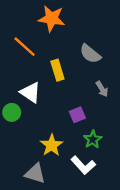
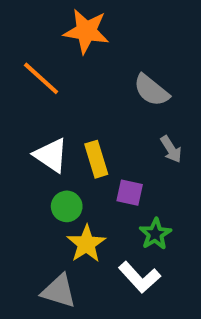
yellow rectangle: (57, 70) -> (96, 159), moved
green circle: (12, 112) -> (67, 206), moved
purple square: (77, 115) -> (130, 193), turned 35

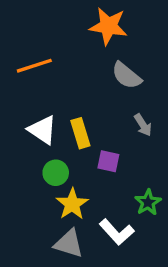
orange star: (86, 31) -> (108, 26), moved
orange line: (41, 78) -> (34, 66), turned -60
green star: (155, 234) -> (148, 202), moved
gray triangle: (59, 291) -> (69, 244), moved

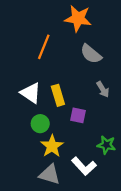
orange line: (34, 66) -> (44, 47), moved, turned -50
green star: (148, 202) -> (106, 145), turned -30

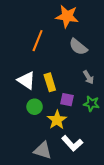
green star: (106, 145) -> (91, 104), moved
yellow star: (52, 146) -> (57, 120), moved

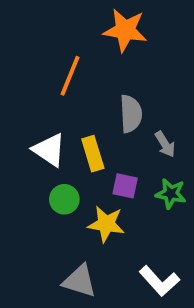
gray semicircle: (78, 47) -> (131, 114), moved, turned -132
yellow star: (57, 120) -> (106, 224), turned -30
white L-shape: (72, 143) -> (159, 281), moved

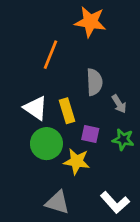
green circle: (64, 199) -> (46, 144), size x1.5

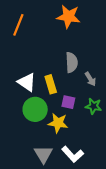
orange line: (51, 55) -> (18, 25), moved
gray triangle: (57, 202) -> (43, 154), turned 42
white L-shape: (115, 202) -> (73, 154), moved

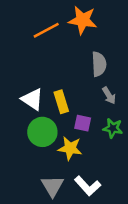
orange line: (18, 25) -> (46, 30), moved, turned 40
gray semicircle: (72, 62) -> (99, 64), moved

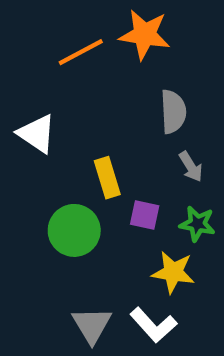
white triangle: (32, 99) -> (37, 134), moved
yellow star: (70, 148) -> (173, 272), moved

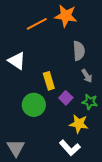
purple square: (145, 215) -> (66, 98), turned 32
gray triangle: (92, 325) -> (16, 148), moved

